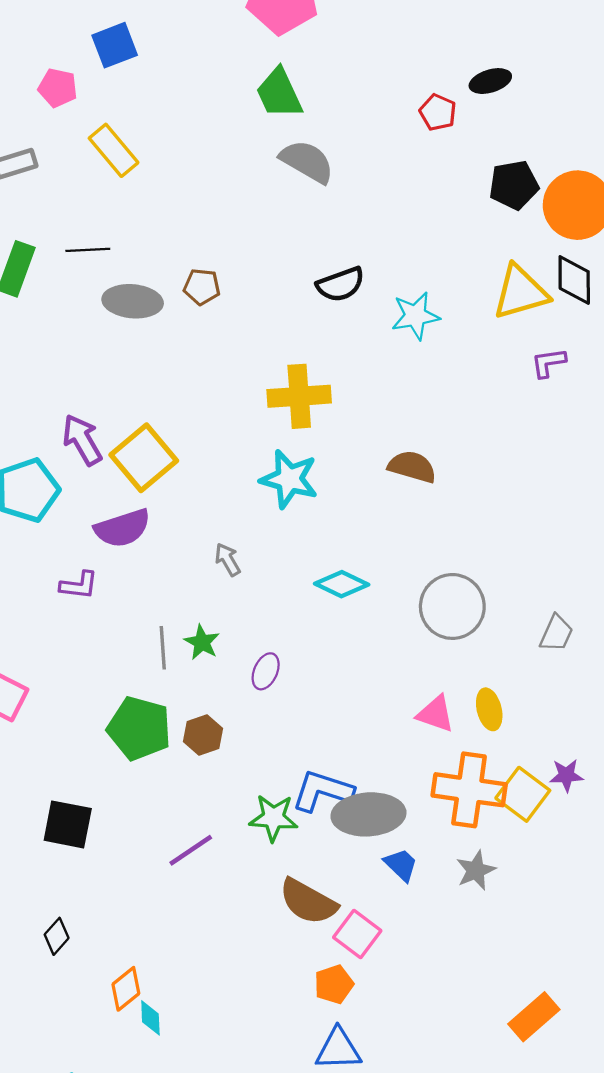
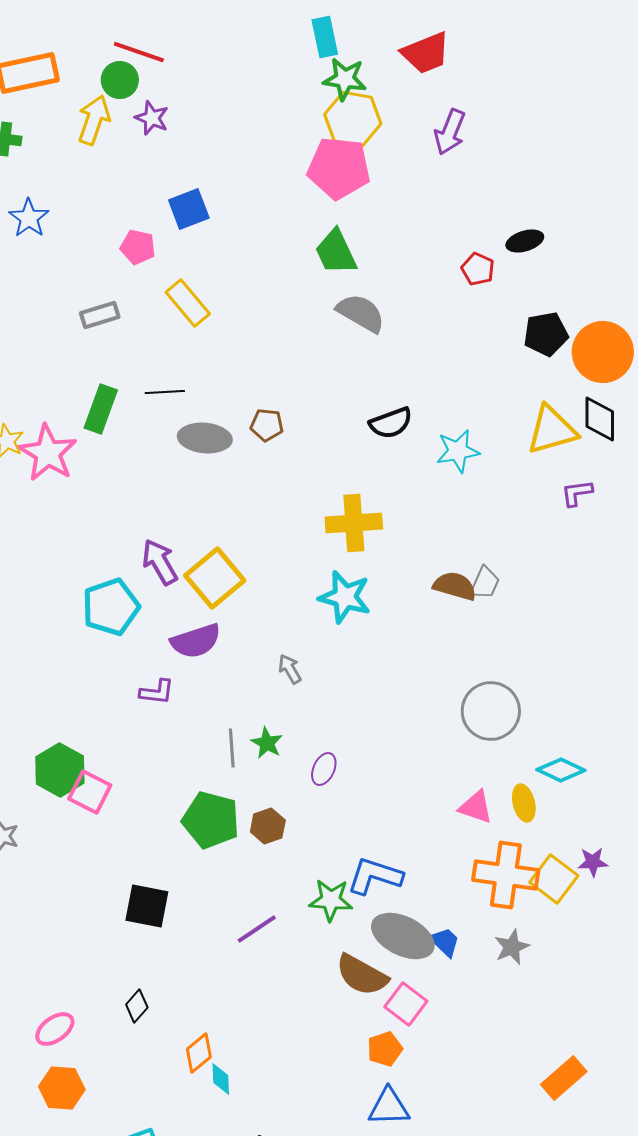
cyan diamond: (342, 584) -> (561, 770), moved
gray trapezoid: (556, 633) -> (485, 583), moved
gray ellipse: (368, 814) -> (403, 936), moved, turned 30

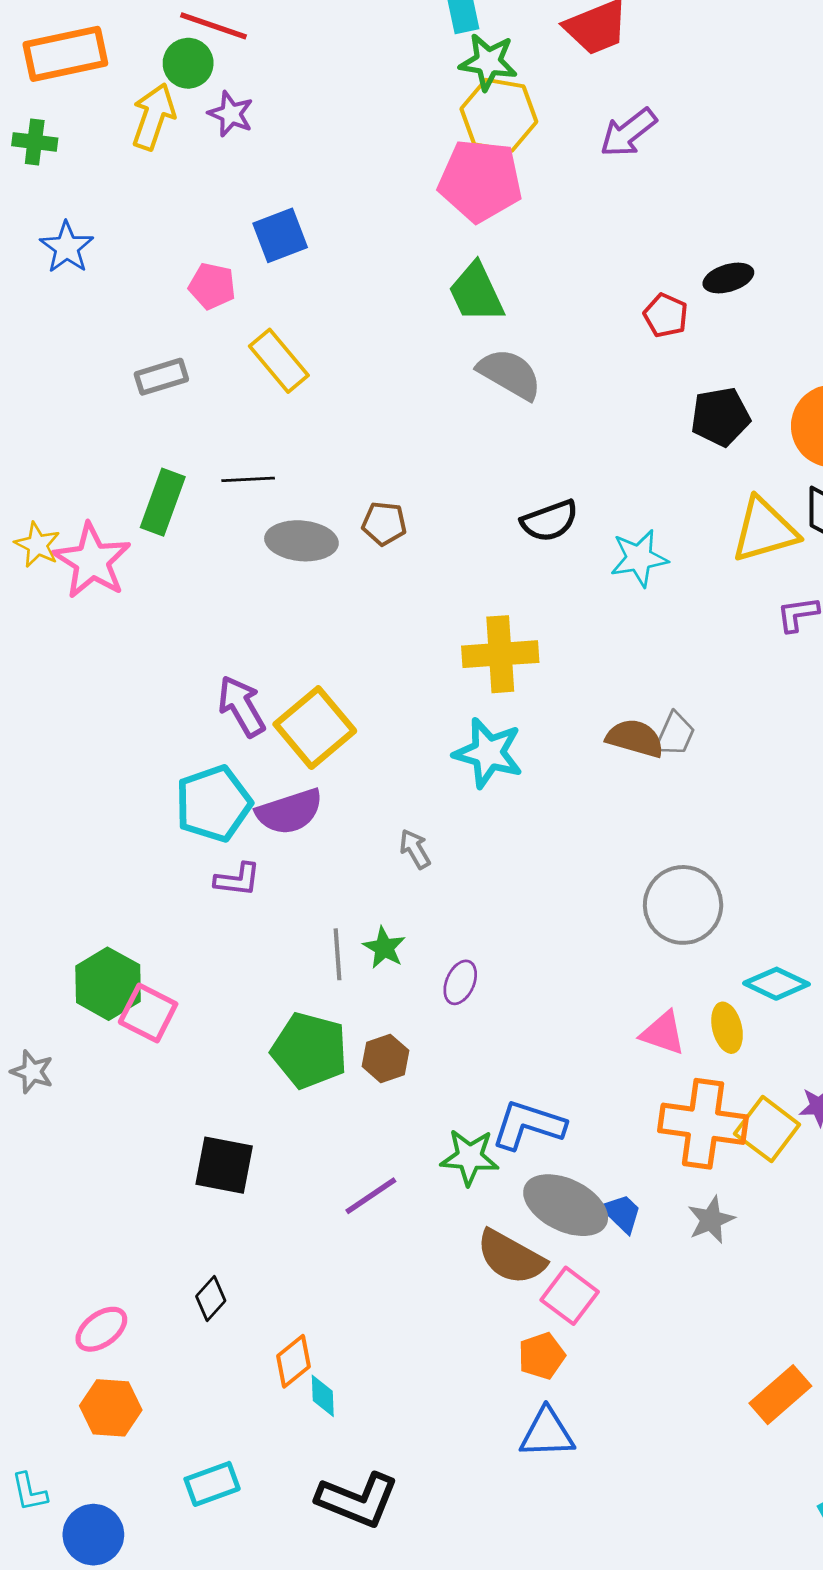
purple arrow: (450, 132) -> (628, 133), turned 30
black pentagon: (546, 334) -> (720, 417), moved
cyan pentagon: (111, 607) -> (213, 804), moved

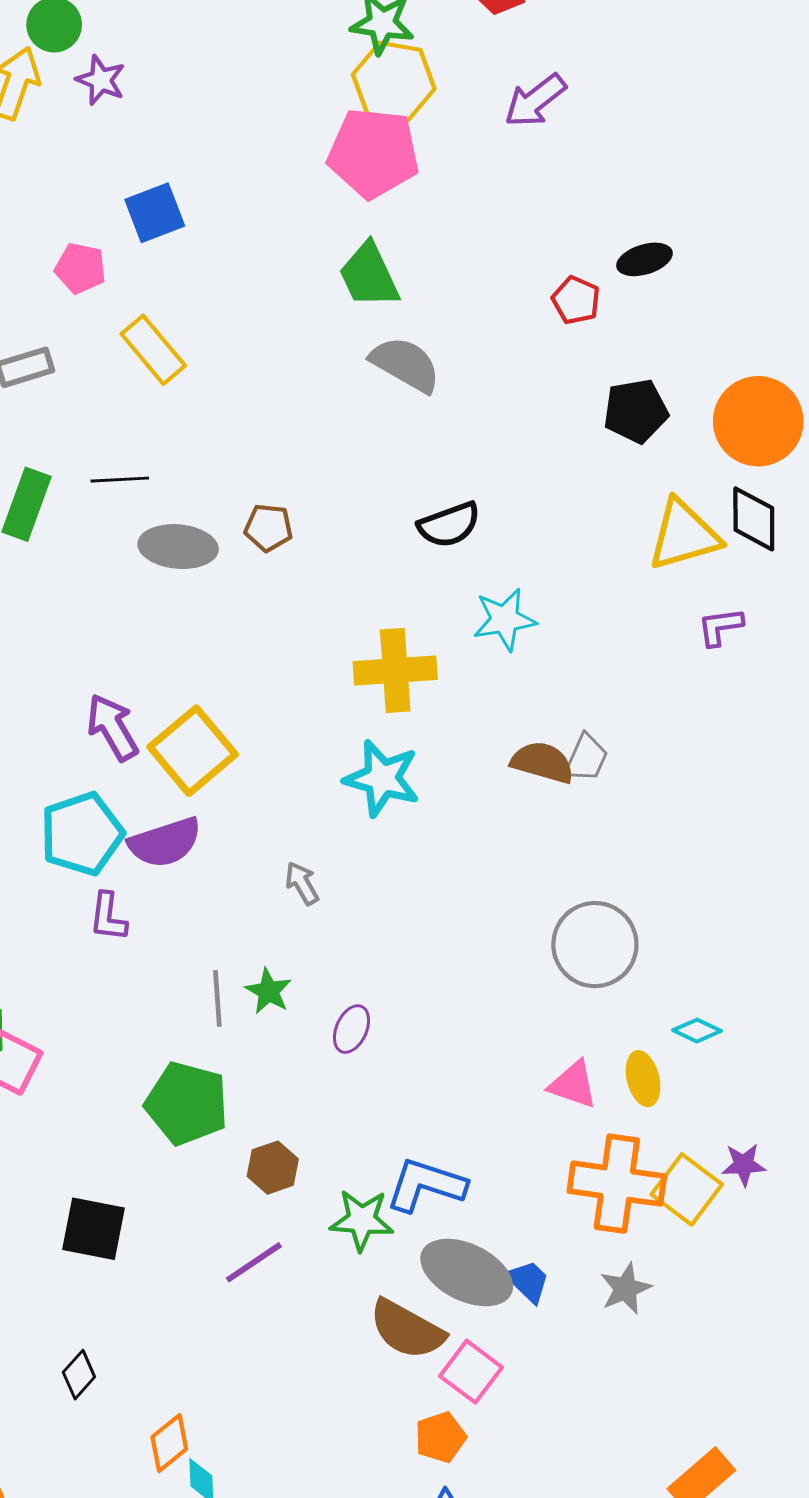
cyan star: (639, 558) -> (505, 619), moved
purple L-shape: (237, 880) -> (108, 917), turned 90
cyan diamond: (776, 984) -> (697, 1031), size x0.7
brown hexagon: (386, 1058) -> (273, 1168), moved

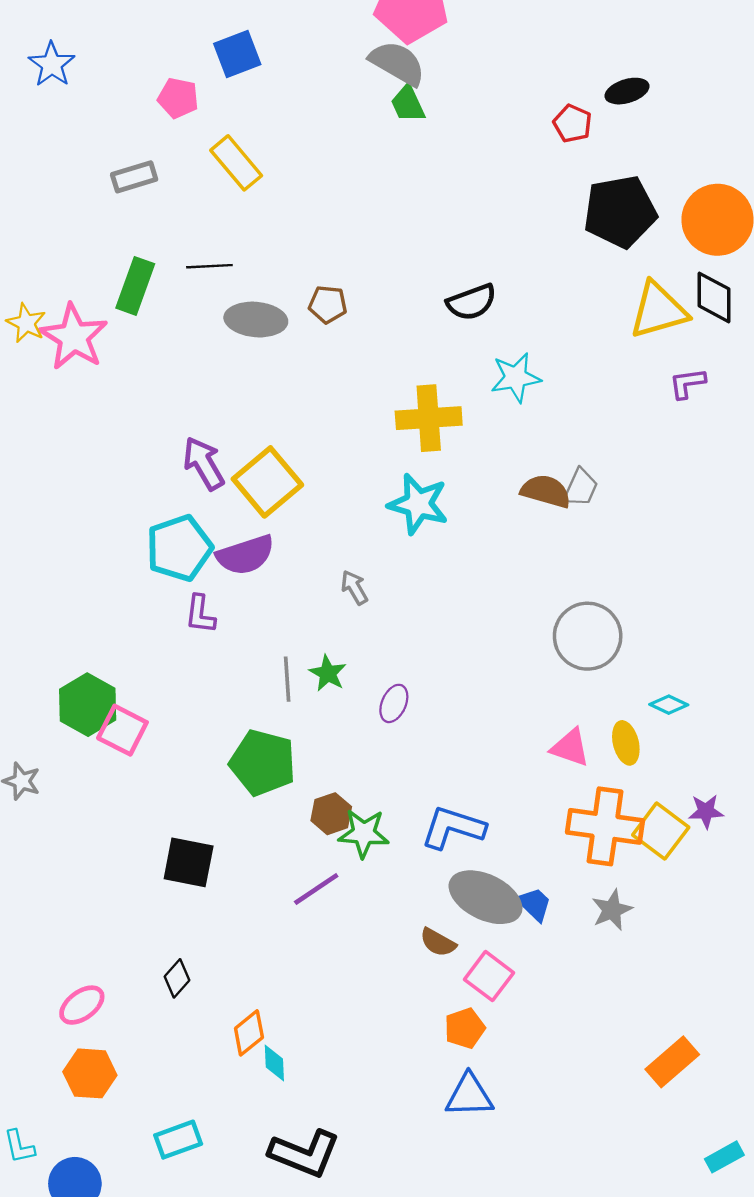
green trapezoid: (369, 275) -> (408, 104), size x0.7
gray semicircle: (405, 364) -> (397, 63), moved
black pentagon: (636, 411) -> (620, 212), size x1.4
green star: (362, 1220) -> (364, 833), moved
brown semicircle: (407, 1329) -> (438, 942), size x0.6

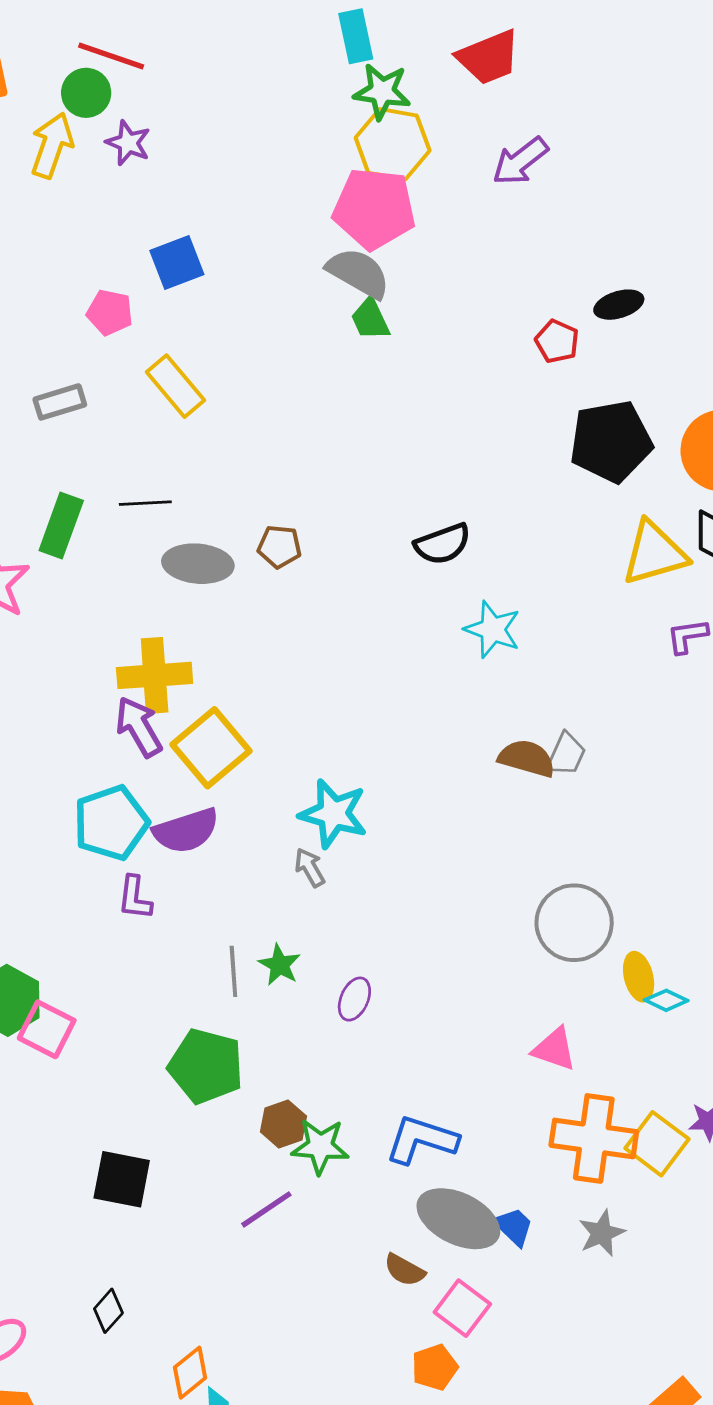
cyan star: (516, 378) -> (493, 629), turned 30
yellow cross: (429, 418) -> (155, 675), moved
cyan star: (418, 504) -> (333, 814), moved
yellow ellipse: (626, 743) -> (639, 977), moved

